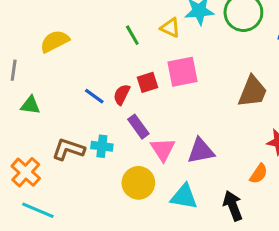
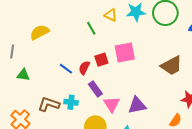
yellow triangle: (170, 28) -> (111, 15), moved
brown trapezoid: (253, 92) -> (171, 66), turned 40

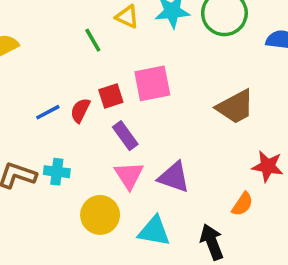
blue line: (66, 69) -> (48, 112), turned -64
purple rectangle: (95, 89) -> (125, 136), moved
purple triangle: (137, 105) -> (174, 177), turned 30

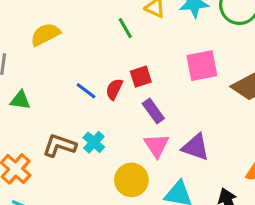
pink square: (152, 83) -> (202, 66), moved
blue line: (48, 112) -> (86, 91), turned 65
cyan cross: (57, 172) -> (94, 142), turned 35

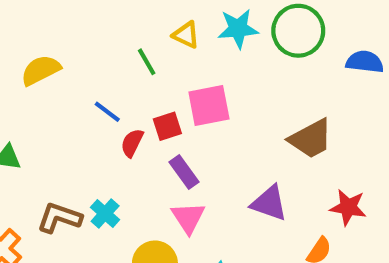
pink square: (202, 66) -> (209, 105), moved
blue line: (86, 91) -> (107, 112), moved
purple triangle: (196, 147) -> (269, 203), moved

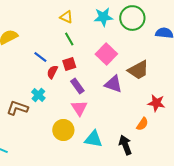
yellow triangle: (186, 35) -> (66, 17), moved
green line: (147, 62) -> (69, 39), moved
pink square: (209, 105) -> (106, 54), moved, turned -35
purple triangle: (269, 203) -> (113, 84), moved
cyan cross: (105, 214) -> (38, 95), moved

